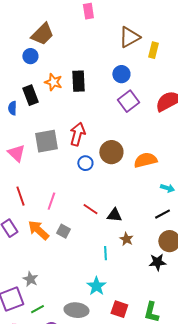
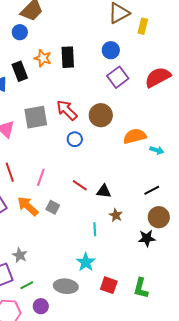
red arrow: (77, 134) -> (67, 110), turned -60
brown circle: (111, 152) -> (101, 115), moved
cyan arrow: (167, 188) -> (157, 150), moved

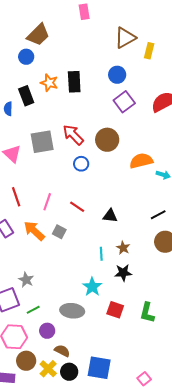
red line: (80, 185) -> (77, 207), moved
brown star: (116, 215) -> (123, 248), moved
black star: (147, 238) -> (123, 273), moved

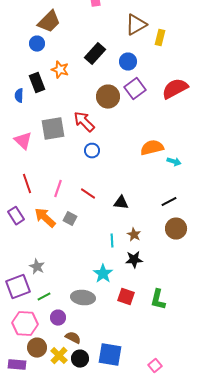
black rectangle: (74, 82) -> (95, 54), moved, turned 45
brown circle: (107, 140) -> (108, 97), moved

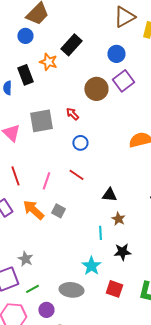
black rectangle: (95, 54) -> (71, 45), moved
red arrow: (84, 122) -> (72, 114), size x0.6
red line: (88, 194) -> (76, 175), moved
brown star: (134, 235) -> (118, 219), moved

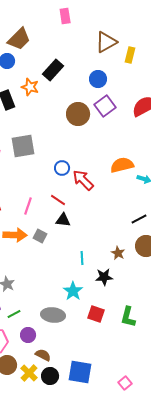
red arrow: (72, 114) -> (83, 180), moved, size x1.6
black triangle: (109, 195) -> (63, 220), moved
orange arrow: (33, 210) -> (15, 235), turned 140
brown star: (118, 219) -> (118, 253), moved

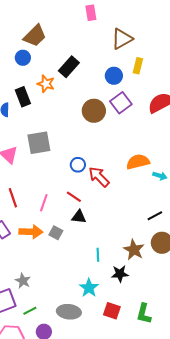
pink rectangle: (65, 16) -> (91, 13), moved
yellow rectangle: (130, 55) -> (138, 66), moved
brown star: (118, 253) -> (134, 250), size x1.5

